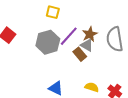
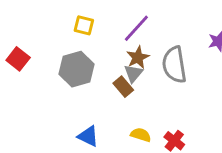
purple line: (69, 36) -> (136, 28), moved
gray triangle: (87, 45) -> (133, 73), turned 40

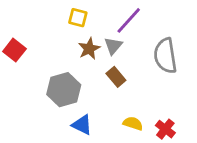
brown star: (138, 57) -> (89, 49), moved
gray hexagon: (77, 69) -> (64, 90), moved
gray triangle: (133, 73) -> (113, 46), moved

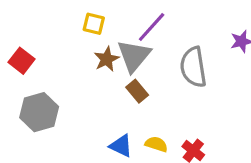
gray triangle: (113, 46) -> (134, 56), size x1.6
gray hexagon: (64, 90) -> (39, 112), moved
blue triangle: (82, 125) -> (121, 146), moved

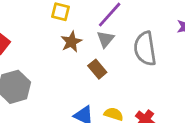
gray triangle: (134, 56) -> (105, 39), moved, size x0.6

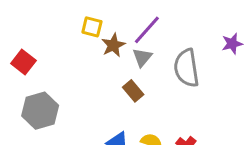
brown star: (71, 42) -> (113, 45), moved

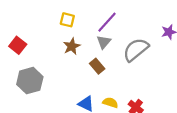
brown star: (113, 45) -> (72, 46), moved
gray semicircle: (186, 68) -> (136, 50), turned 60

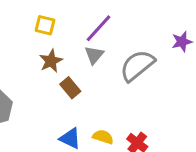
brown rectangle: (97, 66) -> (70, 88), moved

